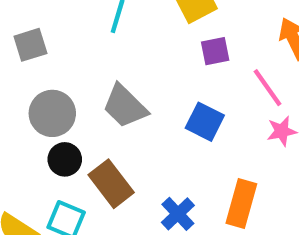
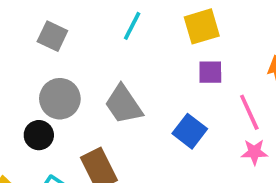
gray square: (30, 45) -> (52, 36), turned 32
black circle: (65, 159) -> (39, 135), moved

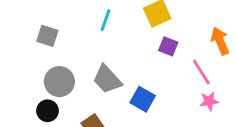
purple square: (210, 72) -> (168, 46), turned 30
blue square: (190, 131) -> (143, 99), moved

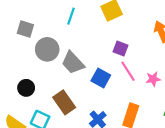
purple square: (168, 46) -> (120, 48), moved
pink line: (201, 72) -> (128, 71), moved
gray circle: (59, 82) -> (47, 49), moved

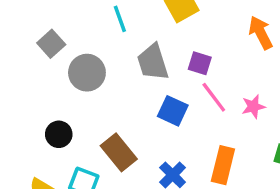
cyan line: (71, 16) -> (120, 19), turned -35
gray square: (25, 29) -> (51, 44), turned 35
gray trapezoid: (73, 63) -> (153, 62), moved, turned 30

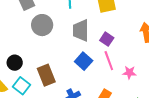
black circle: (59, 134) -> (15, 63), moved

